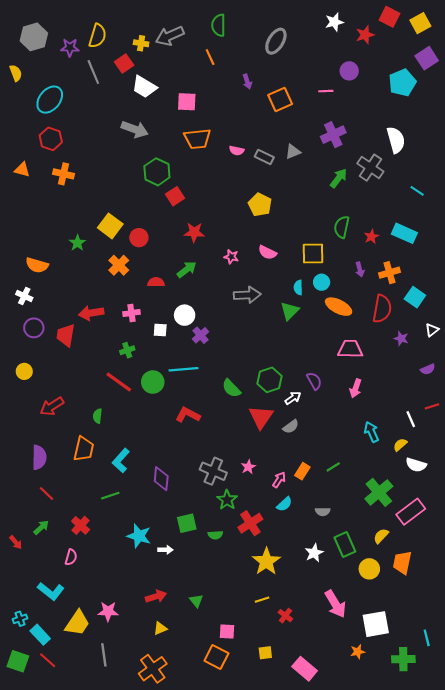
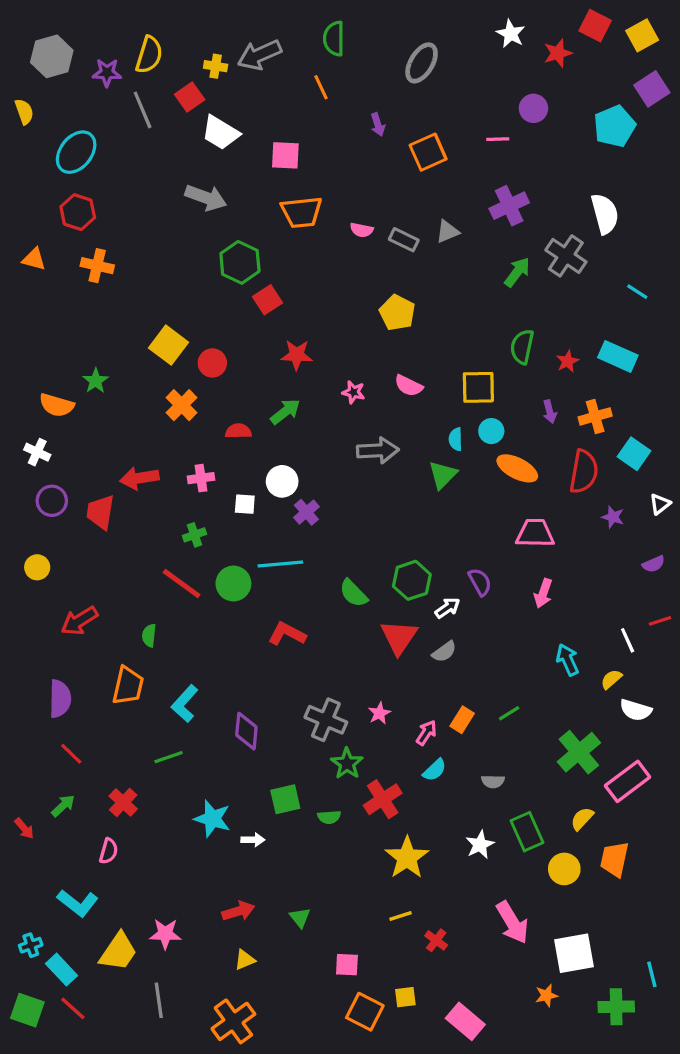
white star: (334, 22) -> (511, 34), turned -30
green star: (77, 243) -> (96, 381), moved
orange square: (216, 657) -> (365, 1012), moved

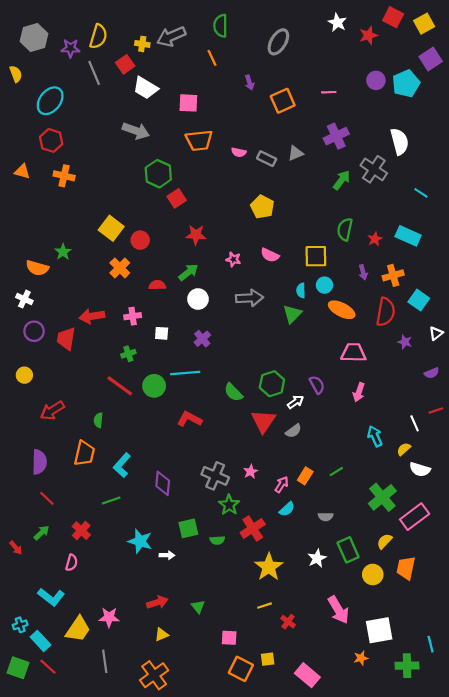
purple circle: (533, 108) -> (376, 80), moved
white circle: (282, 481) -> (198, 299), moved

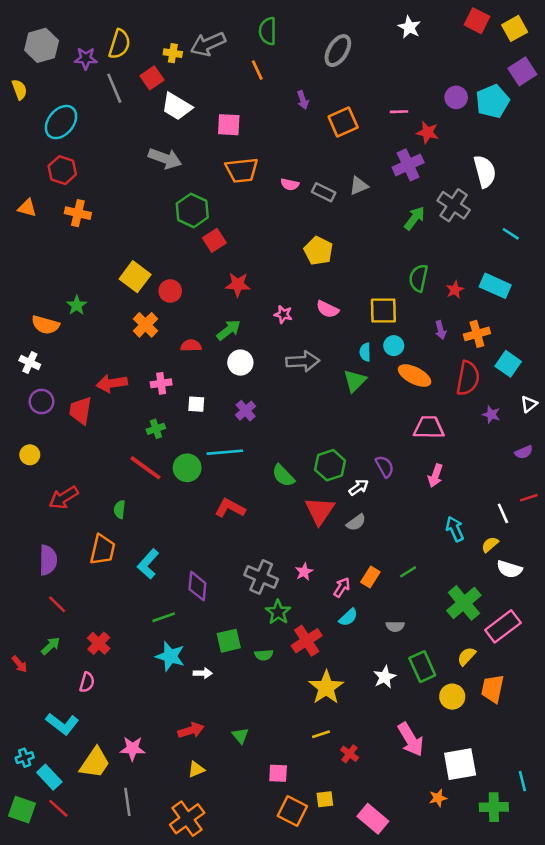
red star: (368, 35) -> (428, 132), moved, turned 30
green line: (111, 501) -> (164, 617), moved

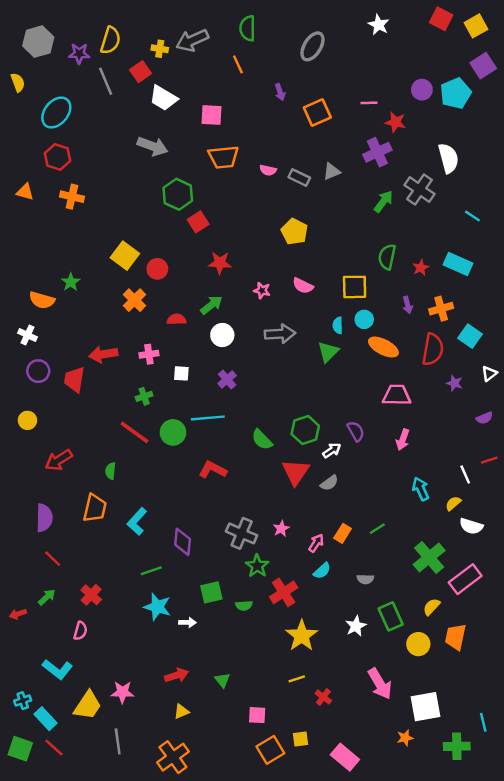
red arrow: (19, 664) -> (18, 614), turned 112
orange square: (292, 811) -> (270, 750), turned 32

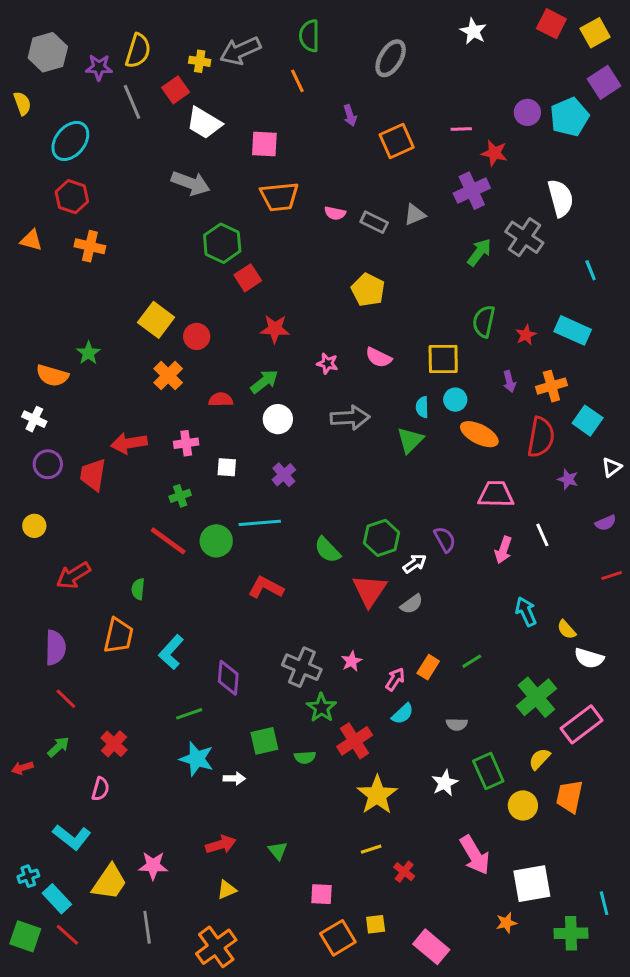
cyan line: (472, 216) -> (591, 270), turned 35
white line: (465, 475) -> (542, 535), moved
yellow semicircle: (453, 503) -> (567, 630), turned -91

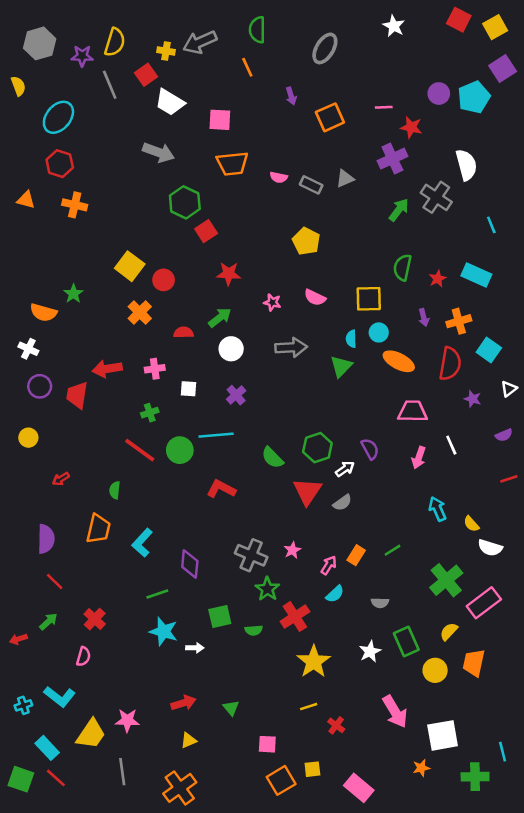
red arrow: (73, 575) -> (61, 479), size x0.6
cyan cross: (28, 876) -> (23, 705), moved

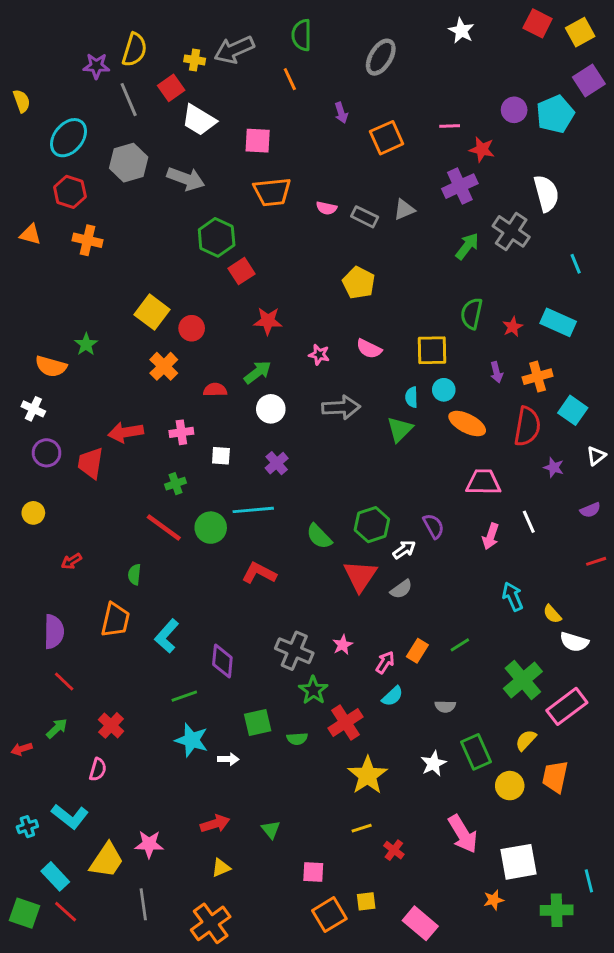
gray hexagon: (40, 43) -> (129, 163), moved

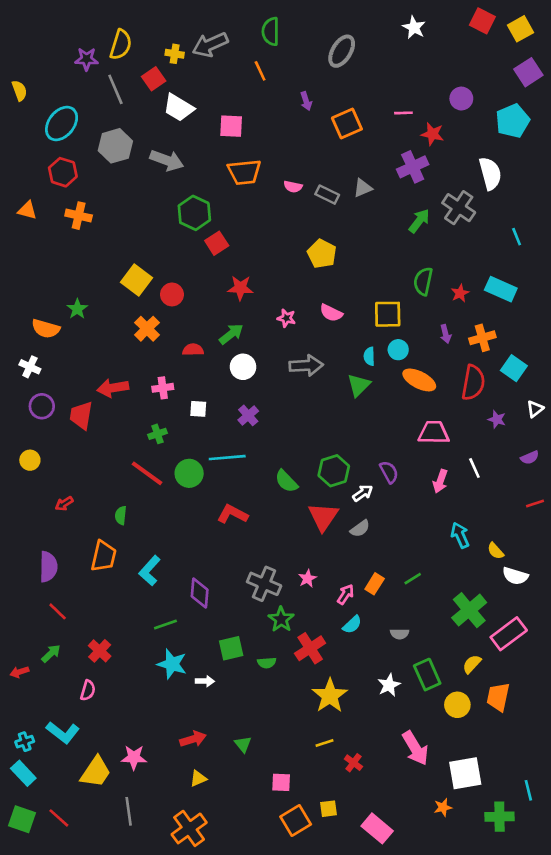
cyan pentagon: (555, 114) -> (513, 121), moved
cyan rectangle: (55, 876) -> (23, 773), moved

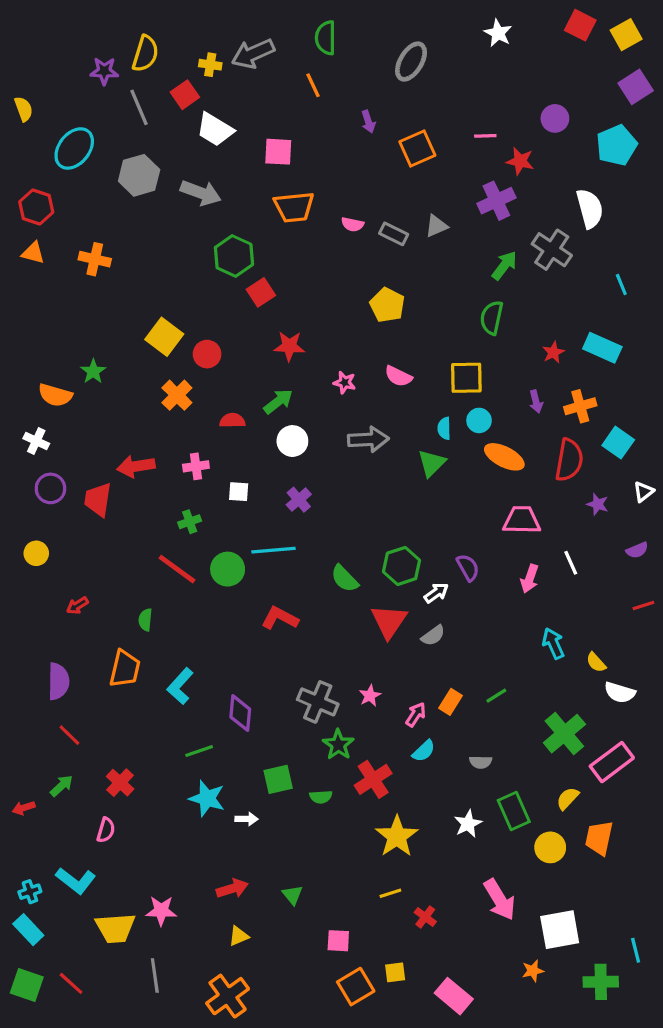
red hexagon: (63, 172) -> (36, 207), moved
green semicircle: (423, 281) -> (492, 318), moved
yellow trapezoid: (96, 772) -> (115, 928), turned 52

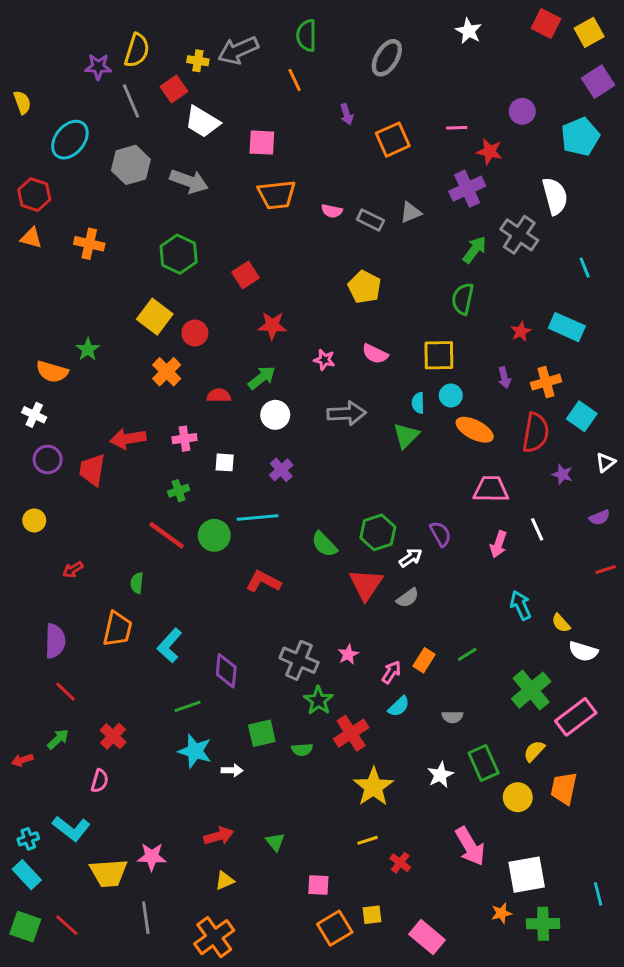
green hexagon: (234, 256) -> (179, 254), moved
green cross: (601, 982) -> (543, 924), moved

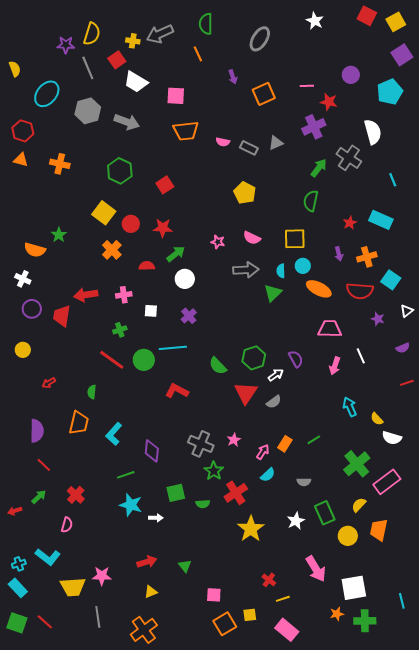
red star: (272, 326) -> (163, 228), moved
gray arrow: (347, 413) -> (246, 270), moved
red semicircle: (536, 433) -> (360, 291), turned 84
yellow line: (367, 840) -> (283, 599), moved

